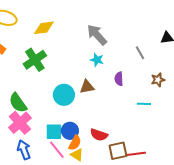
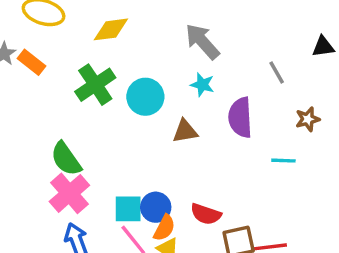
purple semicircle: (119, 79) -> (240, 117), size x1.6
cyan circle: (64, 95) -> (145, 97), moved

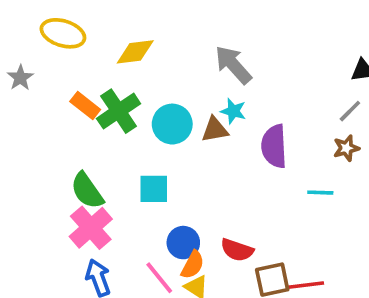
orange rectangle: (31, 62) -> (85, 106), moved
gray line: (277, 73) -> (350, 111), moved, turned 75
brown triangle: (185, 131) -> (215, 130), moved
cyan square: (128, 209) -> (154, 189), moved

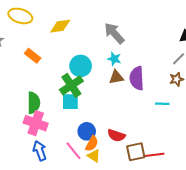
green cross: (119, 111) -> (71, 85), moved
brown triangle: (215, 130) -> (116, 77), moved
green semicircle: (87, 191) -> (34, 103), turned -145
pink cross: (91, 228) -> (36, 123), turned -30

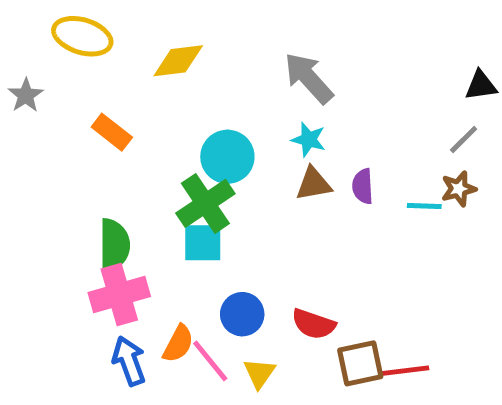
purple semicircle: (137, 78) -> (363, 186), size x0.6
cyan line: (162, 104) -> (424, 206), moved
pink cross: (36, 123) -> (119, 295), turned -35
orange semicircle: (92, 144) -> (178, 344), moved
yellow triangle: (94, 156) -> (259, 373), turned 32

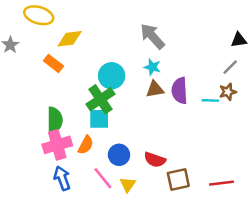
yellow diamond: (178, 61) -> (70, 39), moved
purple semicircle: (363, 186) -> (180, 91), size x1.5
orange semicircle: (178, 344) -> (86, 145), moved
red line: (405, 371) -> (222, 183), moved

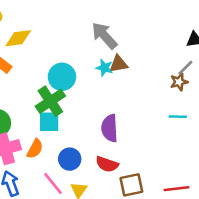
brown triangle: (155, 89) -> (119, 64), moved
purple semicircle: (180, 91) -> (110, 128), moved
brown star: (228, 92) -> (179, 82), moved
cyan line: (210, 100) -> (178, 117), moved

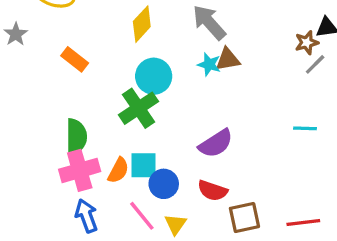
yellow diamond: (18, 38) -> (142, 24), moved, turned -40
brown star: (179, 82) -> (307, 43), moved
cyan square: (49, 122) -> (144, 165), moved
purple semicircle: (110, 128) -> (216, 143), turned -120

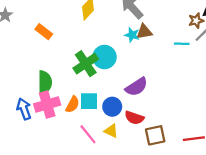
cyan circle: (154, 76) -> (104, 57), moved
cyan line: (305, 128) -> (182, 44), moved
blue circle: (164, 184) -> (112, 107), moved
blue arrow: (86, 216) -> (24, 109), moved
yellow triangle: (175, 224) -> (111, 131), moved, turned -40

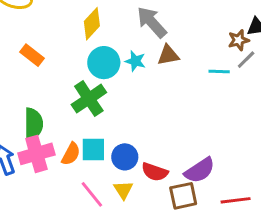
cyan star: (132, 35) -> (135, 61), moved
cyan circle: (104, 57) -> (104, 63), moved
purple semicircle: (136, 87) -> (200, 170), moved
yellow triangle: (111, 131) -> (123, 190), turned 32

